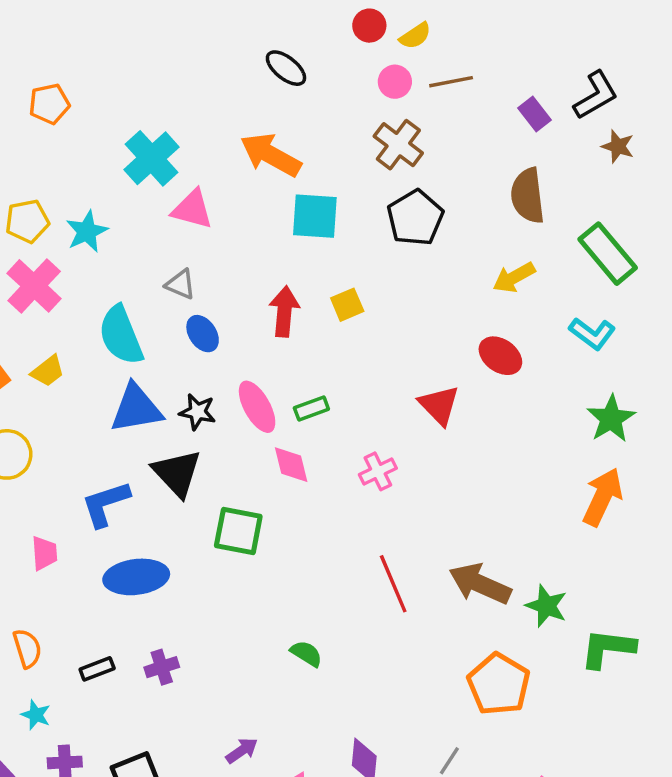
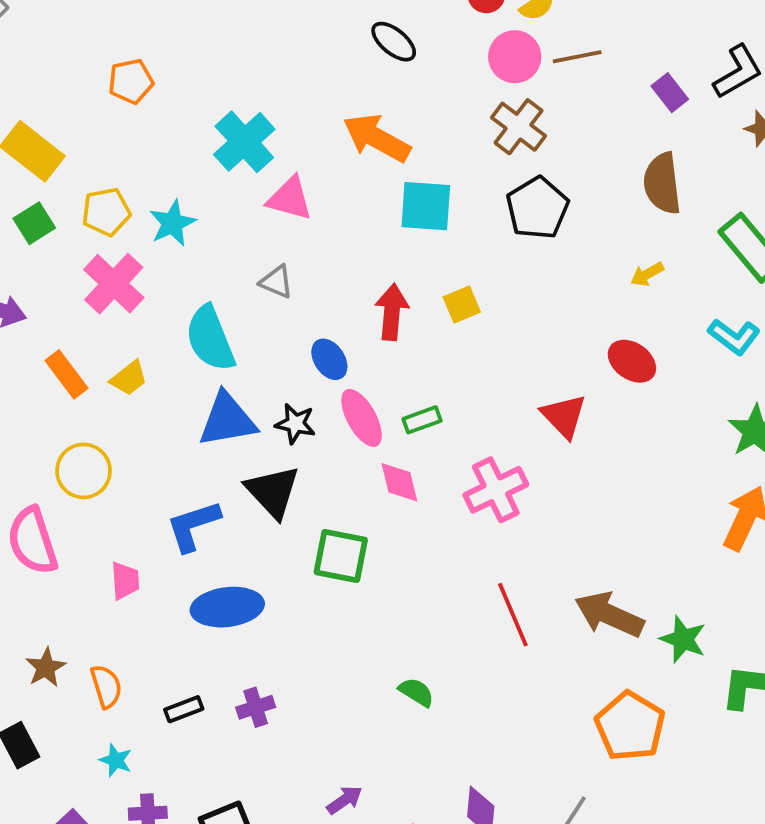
pink circle: (395, 82) -> (515, 57), size x1.4
yellow arrow: (514, 277) -> (647, 274), size x0.7
blue ellipse: (203, 334) -> (329, 359), moved
pink cross: (378, 471) -> (496, 490), size x1.5

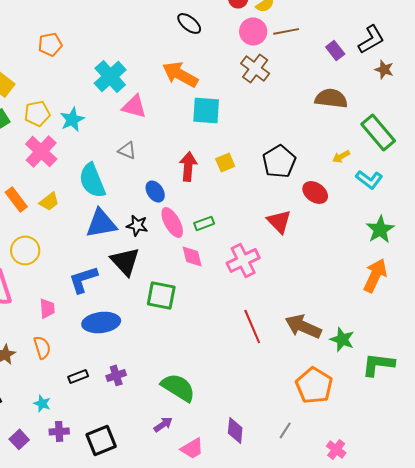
brown semicircle: (662, 183) -> (331, 98), turned 104
black pentagon: (537, 208) -> (279, 161), moved
yellow arrow: (647, 274) -> (341, 156), moved
orange semicircle: (106, 686) -> (42, 347), moved
green semicircle: (416, 692) -> (178, 387), moved, size x1.8

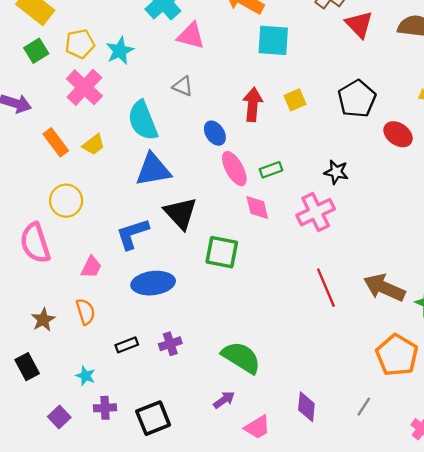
red triangle: (279, 221) -> (359, 24), moved
black star: (137, 225) -> (336, 172), moved
pink trapezoid: (47, 308) -> (91, 267), turned 30

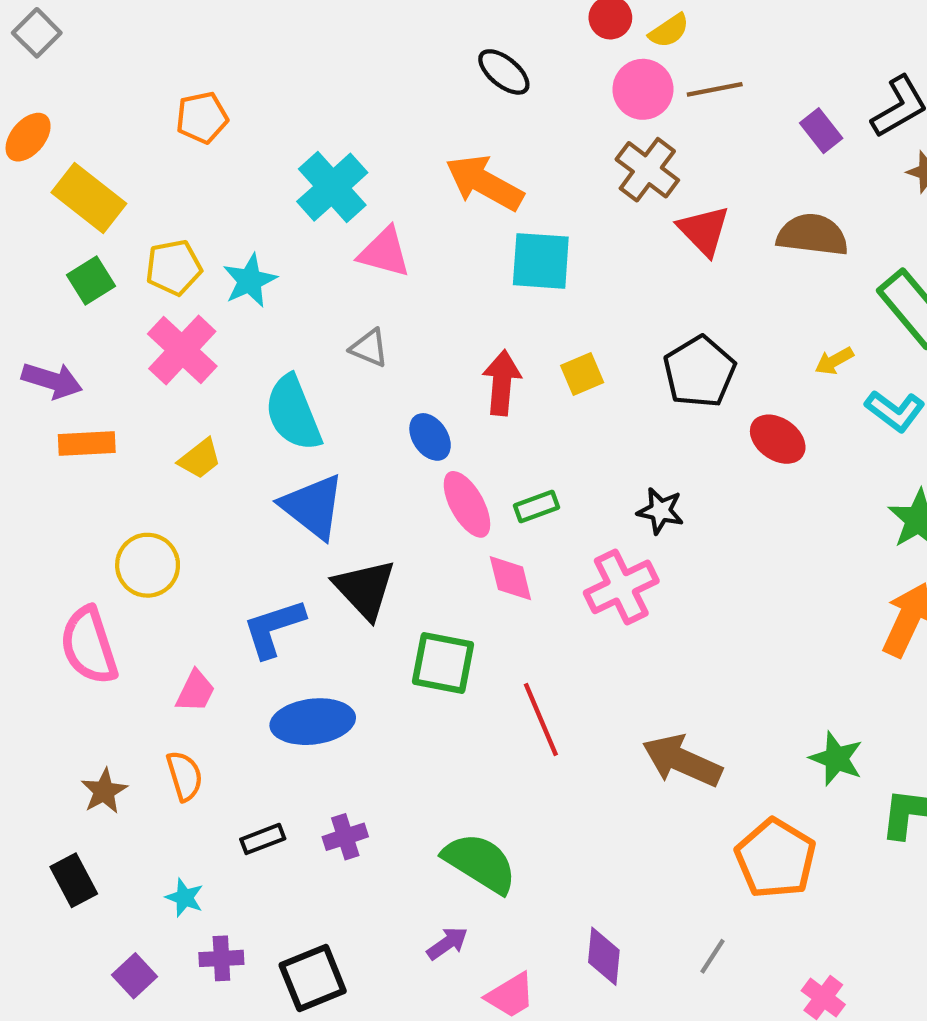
orange rectangle: (56, 142) -> (87, 443), moved, turned -56
blue triangle: (153, 170) -> (313, 507), turned 48
red line: (326, 288) -> (541, 719), moved
brown arrow: (384, 288) -> (682, 761), moved

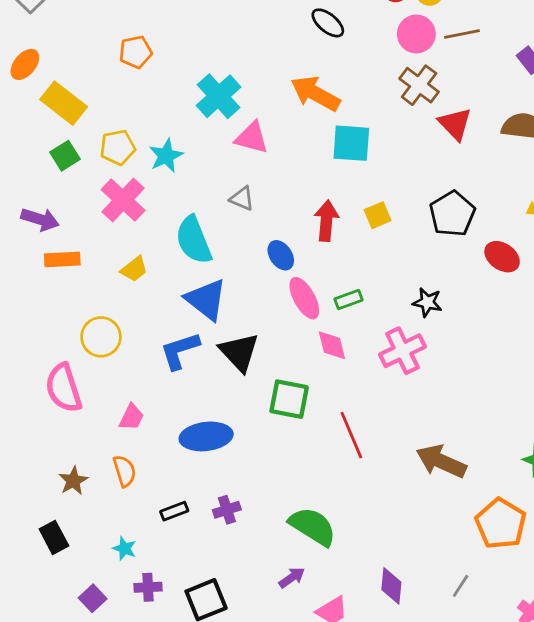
blue L-shape: (274, 628) -> (180, 351), moved

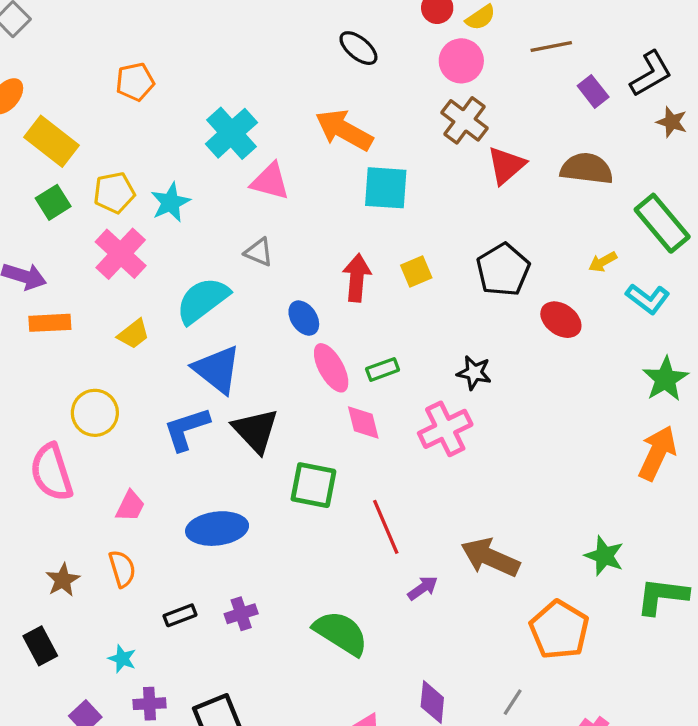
brown line: (462, 34) -> (551, 46), moved
red triangle: (455, 124) -> (506, 165), turned 33
cyan semicircle: (194, 240) -> (203, 300), turned 75
purple arrow: (292, 578) -> (423, 588), moved

